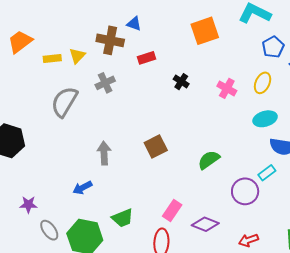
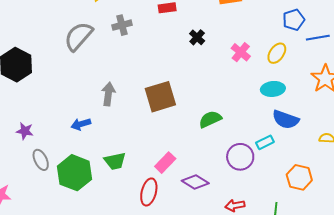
brown square: (156, 146) -> (160, 97), size x1.4

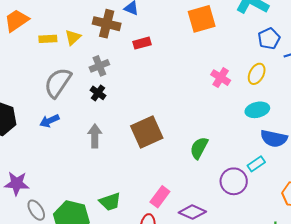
black cross: (197, 37) -> (98, 93), moved
green semicircle: (210, 119) -> (199, 148), turned -30
blue arrow: (81, 124) -> (49, 121), moved
purple star: (25, 131) -> (17, 183), size x1.4

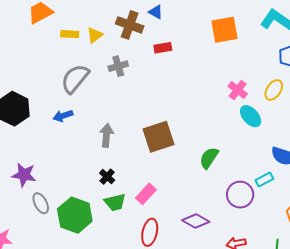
black cross: (98, 93) -> (107, 177), moved
cyan ellipse: (257, 110) -> (251, 116), moved, turned 55
pink rectangle: (160, 197) -> (146, 194), moved

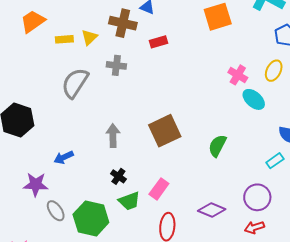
gray cross: (118, 66) -> (116, 65), turned 30
blue arrow: (63, 116) -> (64, 157), moved
purple circle: (240, 195) -> (257, 197), moved

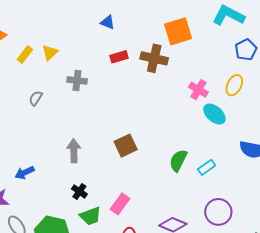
brown cross: (123, 23) -> (154, 58), moved
yellow rectangle: (64, 39) -> (25, 55), turned -48
gray semicircle: (75, 83) -> (36, 98), size x0.5
brown square: (165, 131) -> (126, 146), size x0.7
cyan rectangle: (275, 161) -> (207, 167), moved

